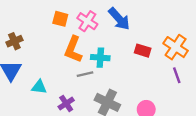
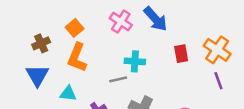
orange square: (60, 19) -> (75, 28), moved, turned 35
orange L-shape: (73, 49) -> (77, 58), moved
red rectangle: (143, 51) -> (181, 54), turned 63

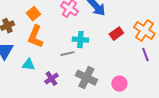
red rectangle: (181, 54) -> (116, 34), turned 64

